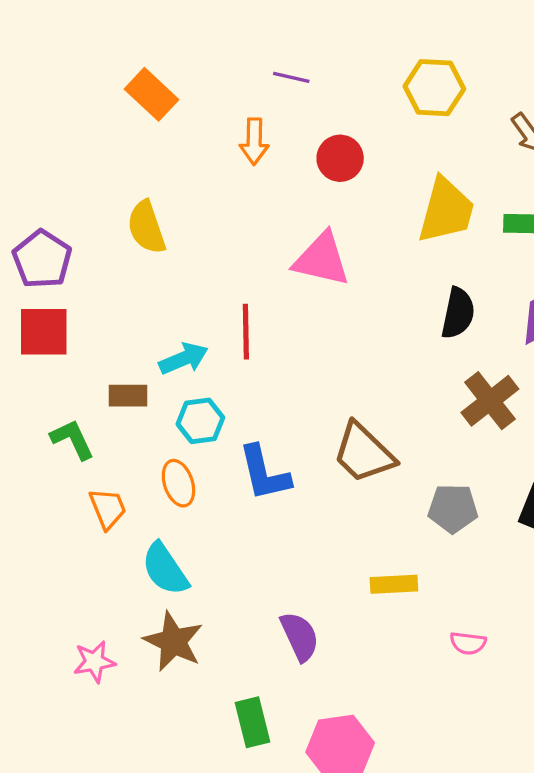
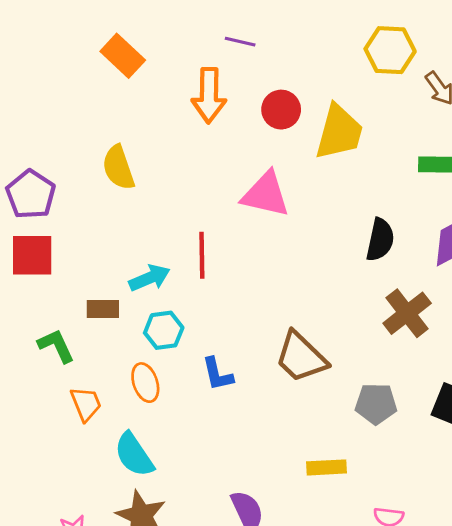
yellow hexagon: (434, 88) -> (390, 50), moved
orange arrow: (254, 141) -> (209, 95), size x1.4
yellow trapezoid: (446, 210) -> (339, 132), moved
blue L-shape: (264, 473) -> (217, 374), size x0.7

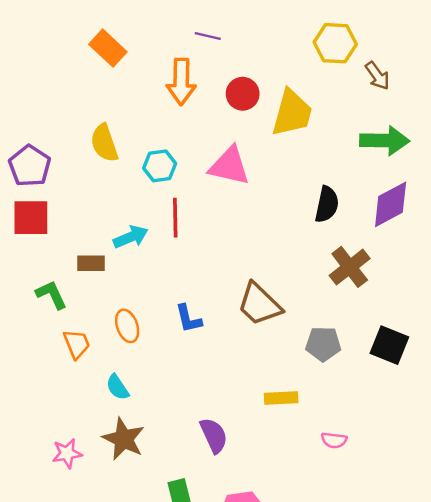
cyan hexagon: (164, 330) -> (160, 166), moved
cyan semicircle: (134, 455) -> (118, 387), size x0.7

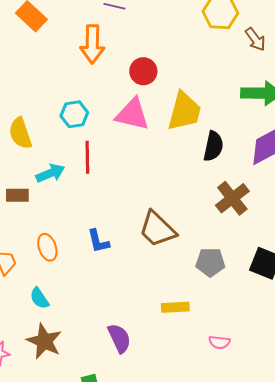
red circle: (243, 94) -> (143, 71), moved
yellow trapezoid: (292, 113) -> (184, 111), moved
yellow semicircle: (104, 143) -> (20, 133), moved

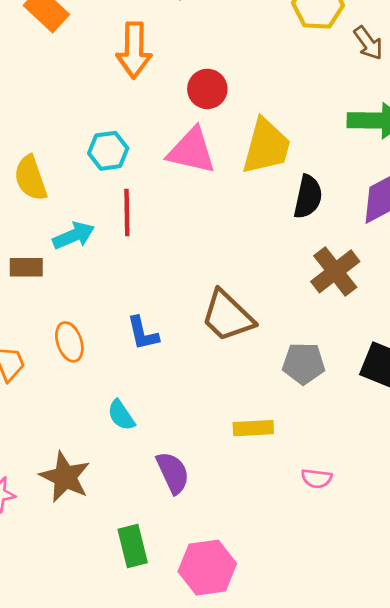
cyan semicircle: (39, 298) -> (121, 415), moved

